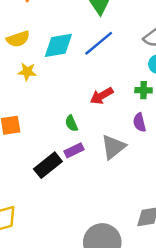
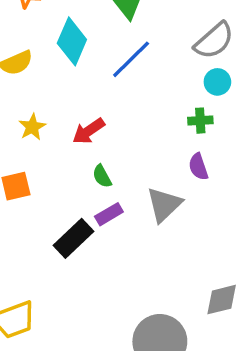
cyan diamond: (58, 45) -> (72, 41), moved, turned -52
yellow star: (27, 72) -> (32, 127), moved, turned -30
red arrow: (102, 96) -> (89, 131), moved

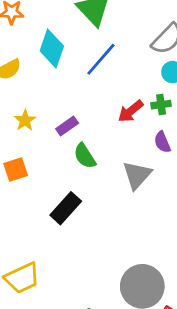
red arrow: (89, 131) -> (131, 111), moved
green semicircle: (102, 176) -> (85, 156), size x1.4
purple rectangle: (109, 214) -> (67, 126), moved

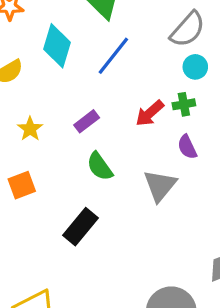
purple rectangle: (67, 126) -> (87, 121), moved

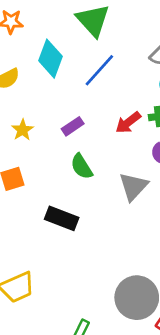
black rectangle: (80, 227) -> (62, 218), turned 68

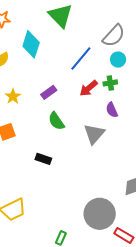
blue line: (99, 70) -> (81, 59), moved
black rectangle: (62, 218) -> (43, 159), size x0.7

